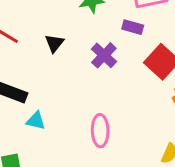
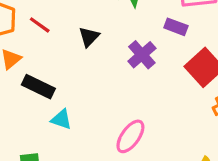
pink ellipse: (100, 131) -> (130, 136), turned 32

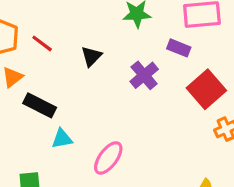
cyan triangle: (61, 119) -> (62, 139), turned -30
pink ellipse: (130, 136) -> (108, 158), moved

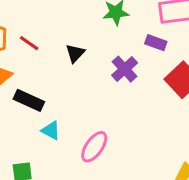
cyan triangle: (62, 139) -> (51, 130), turned 40

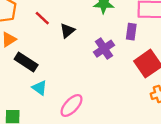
red line: (29, 43) -> (42, 18), moved
purple rectangle: (156, 43) -> (131, 32), turned 70

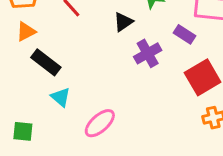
black triangle: (67, 31) -> (123, 22), moved
purple rectangle: (131, 32) -> (185, 34), turned -70

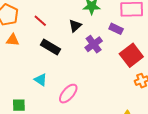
orange triangle: (26, 32) -> (13, 40), turned 40
black rectangle: (46, 62) -> (51, 47), moved

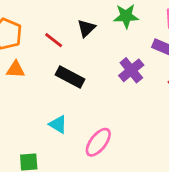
black triangle: (75, 26) -> (86, 28), moved

